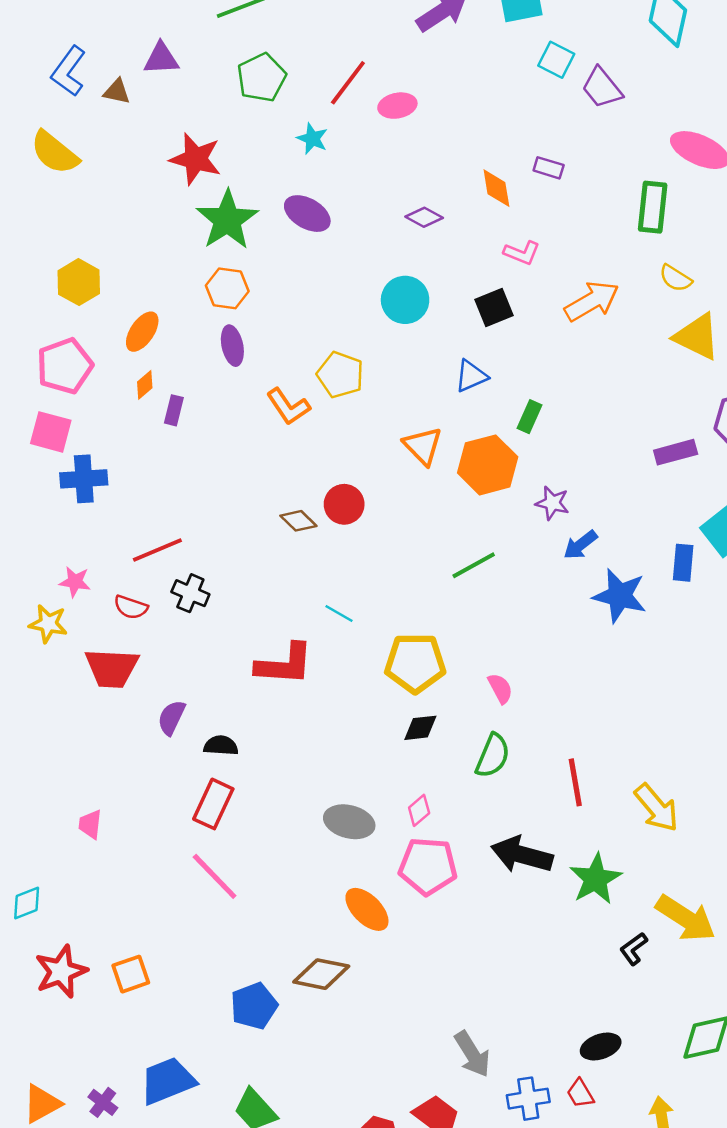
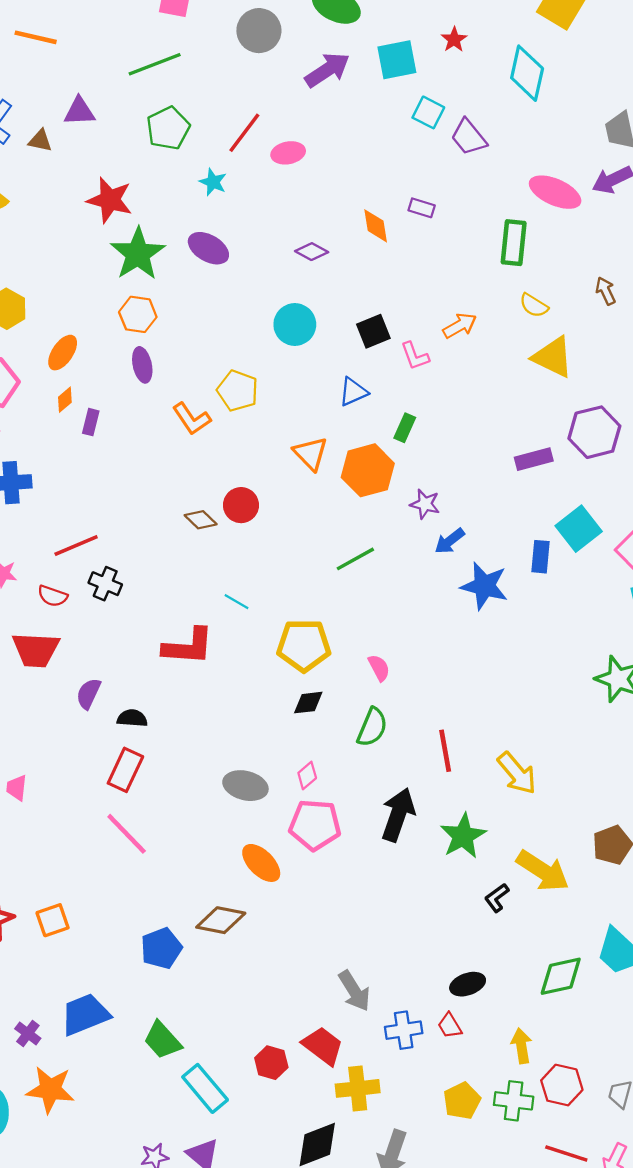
pink L-shape: (522, 253) -> (415, 356), moved, turned 48
orange arrow: (592, 301) -> (460, 326), size x0.7
black arrow: (522, 855) -> (398, 815), turned 94

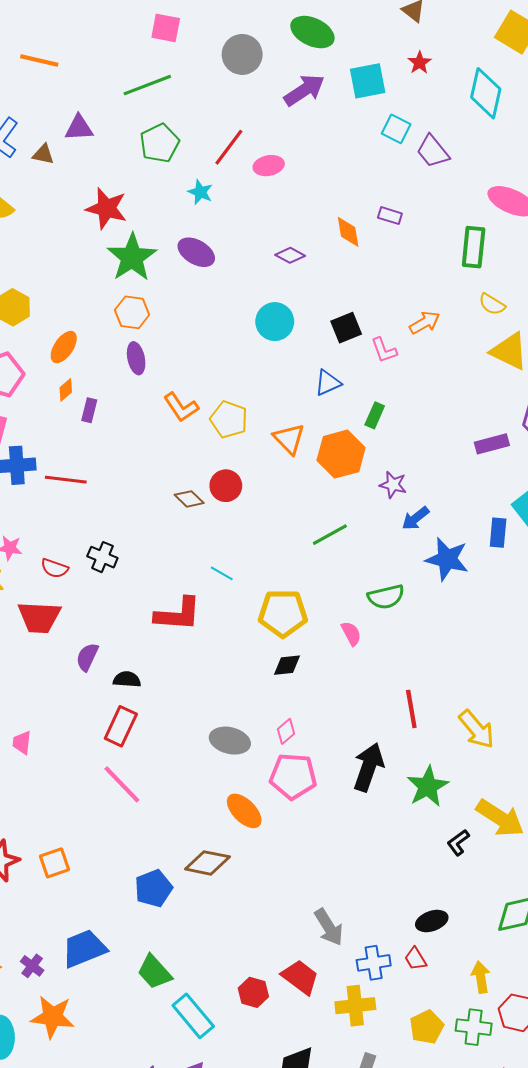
yellow pentagon: (238, 391) -> (229, 419), moved
red line: (76, 545) -> (66, 480), moved, turned 30
green semicircle: (372, 727) -> (386, 597), moved, turned 54
yellow cross: (358, 1088) -> (355, 1006), moved

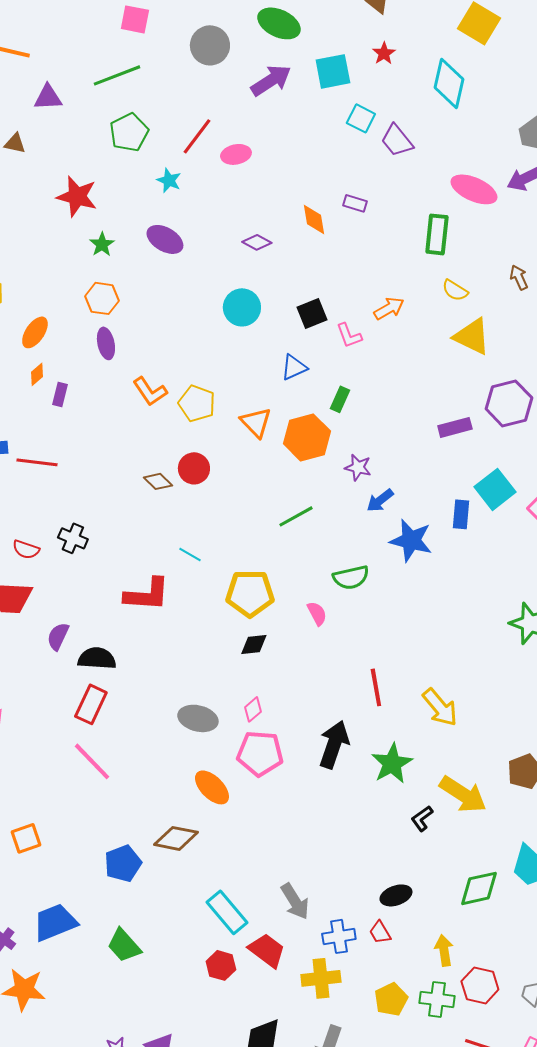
purple triangle: (79, 128) -> (48, 97), moved
green star: (132, 257) -> (102, 244), size x0.5
black semicircle: (127, 679) -> (97, 658), size x1.4
cyan rectangle: (193, 1016) -> (227, 912), moved

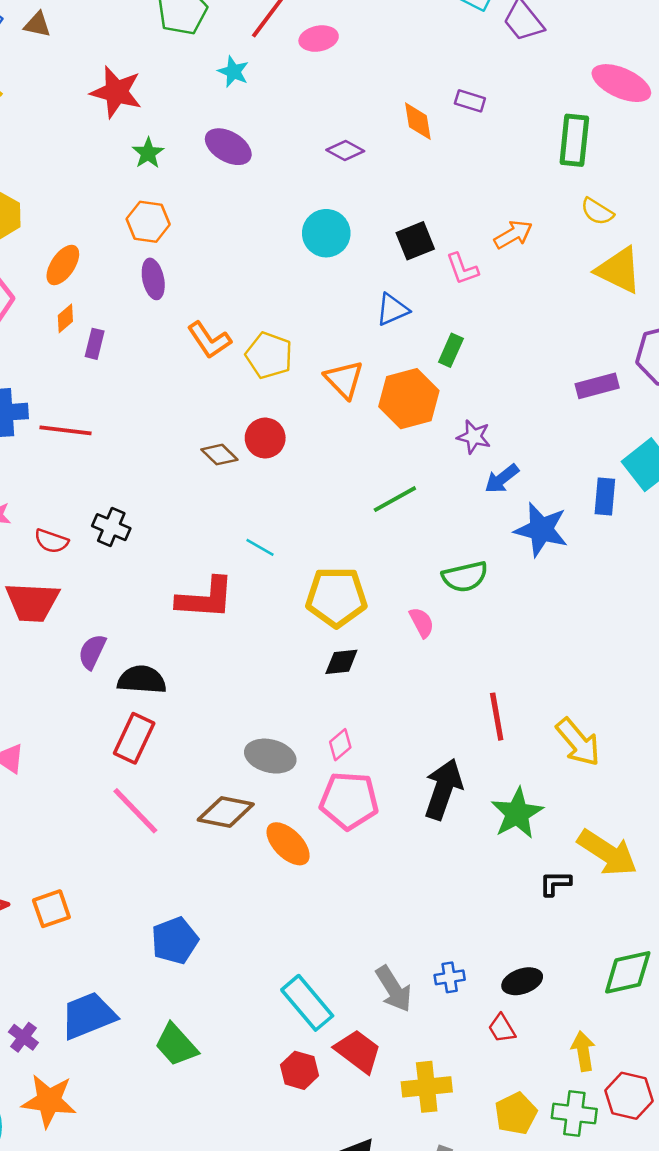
black L-shape: (422, 818) -> (555, 883), turned 36
brown diamond: (176, 838) -> (226, 812), moved
blue cross: (339, 936) -> (450, 977), moved, size x0.7

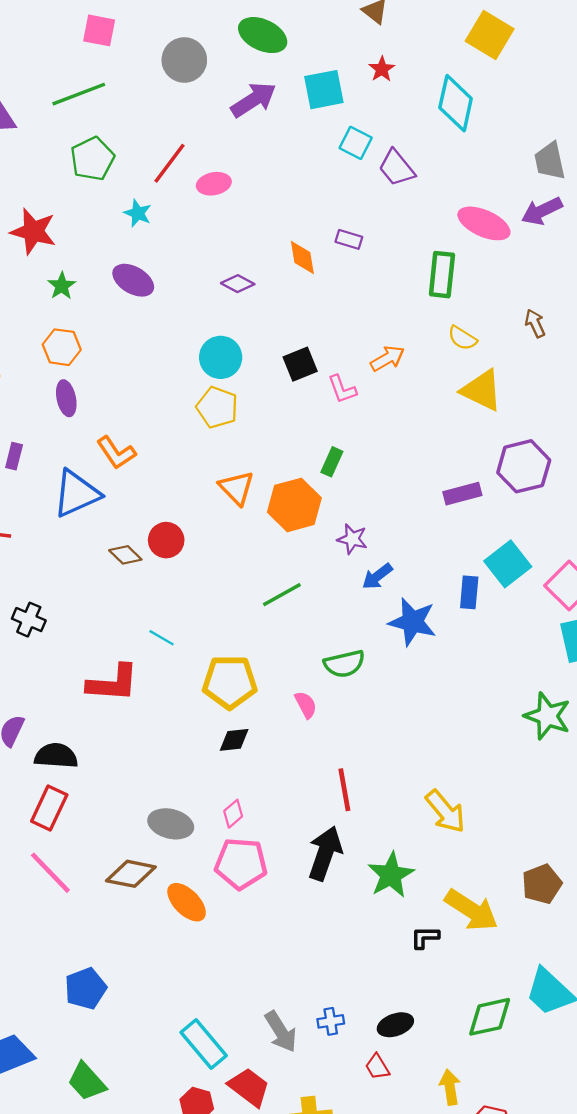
blue triangle: (392, 310) -> (76, 494), moved, size x1.6
yellow pentagon: (269, 355) -> (217, 407), moved
red line: (497, 717) -> (344, 790), moved

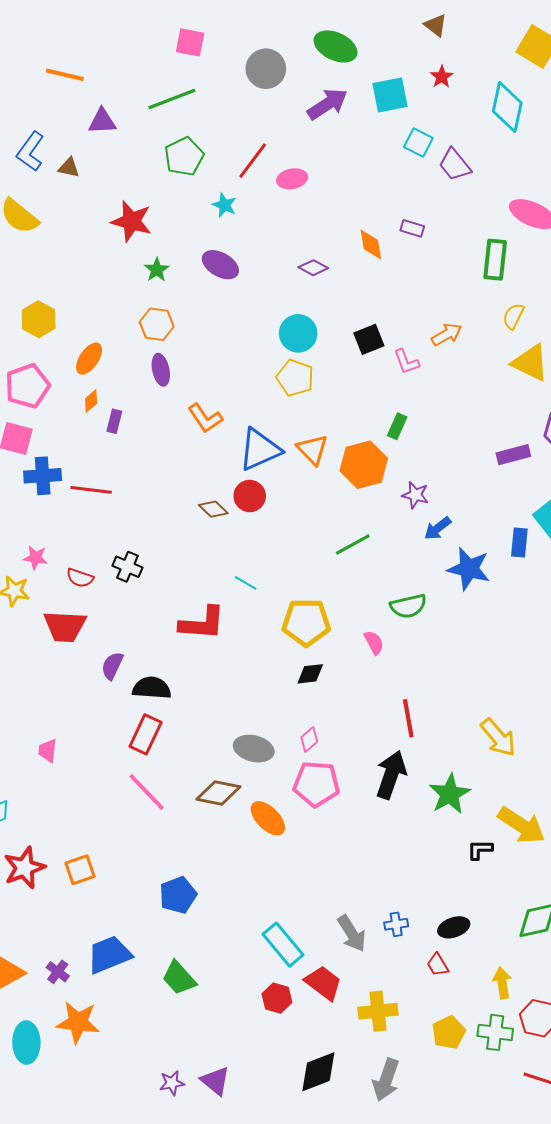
yellow semicircle: (462, 338) -> (513, 316), turned 84
blue triangle: (76, 494) -> (260, 450), moved

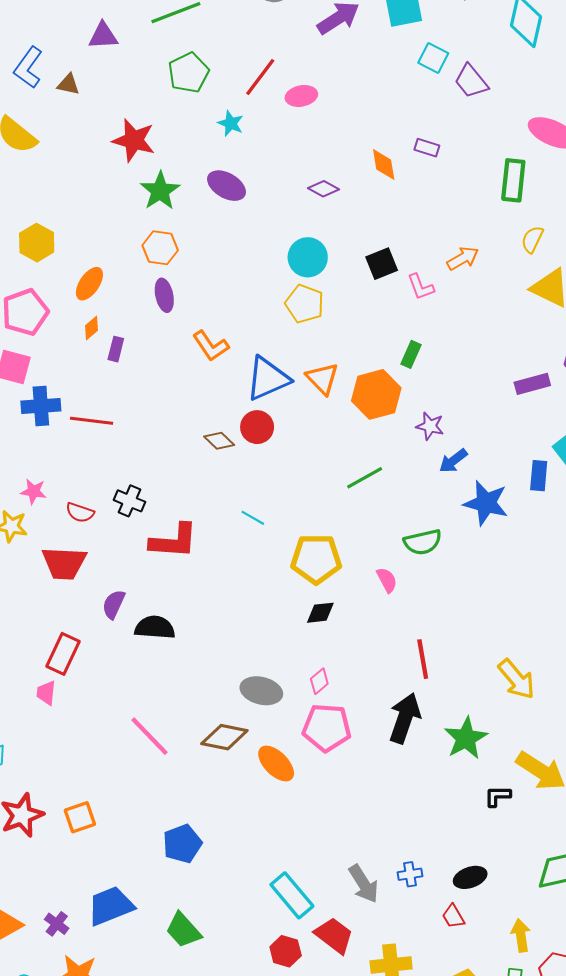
green star: (157, 270) -> (160, 191), size x1.5
red L-shape: (202, 623) -> (174, 541), moved
red rectangle: (146, 734) -> (63, 654), moved

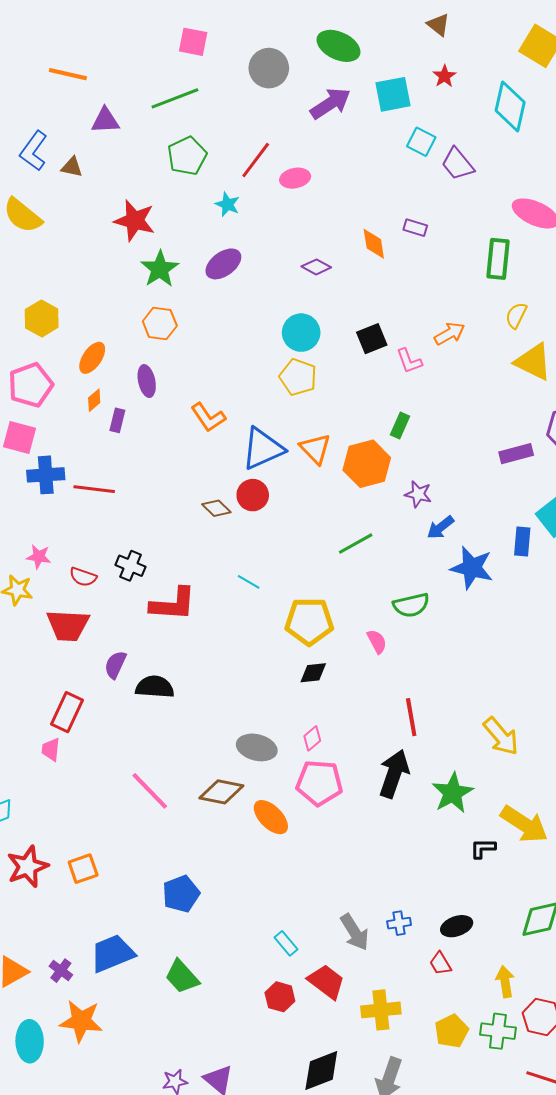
purple ellipse: (227, 186) -> (223, 264), turned -66
purple ellipse: (164, 295) -> (147, 381), moved
cyan rectangle: (292, 895) -> (286, 943), size x0.6

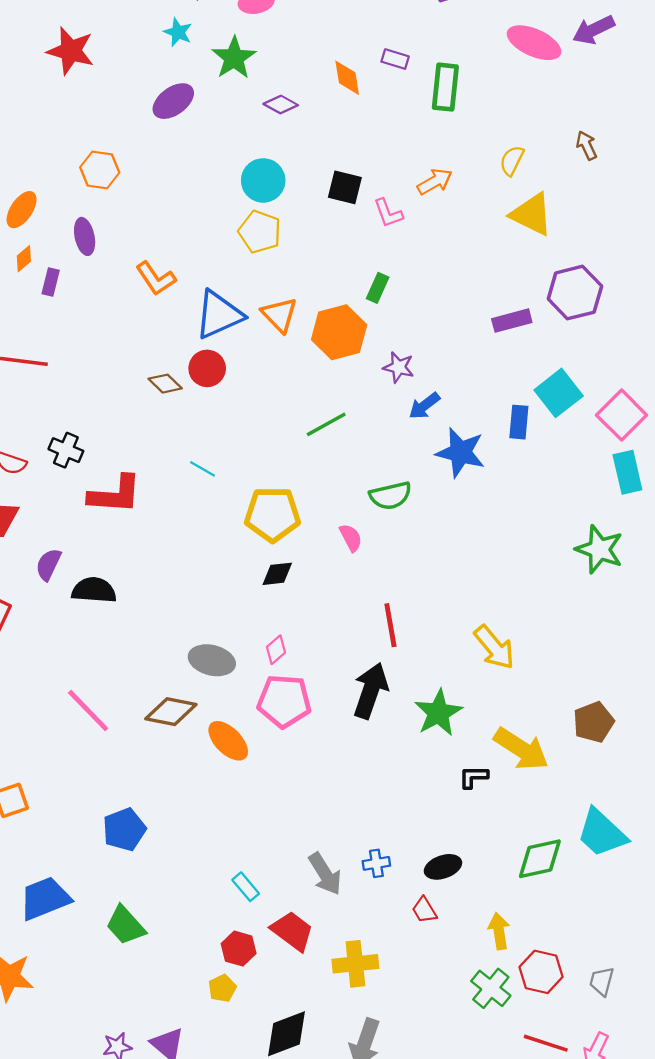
green rectangle: (498, 259) -> (445, 87), moved
green star: (160, 269) -> (234, 58), moved
black square: (372, 339) -> (345, 187), turned 36
yellow pentagon: (452, 1031) -> (222, 988), moved, size x0.7
green cross: (498, 1031) -> (491, 988), turned 32

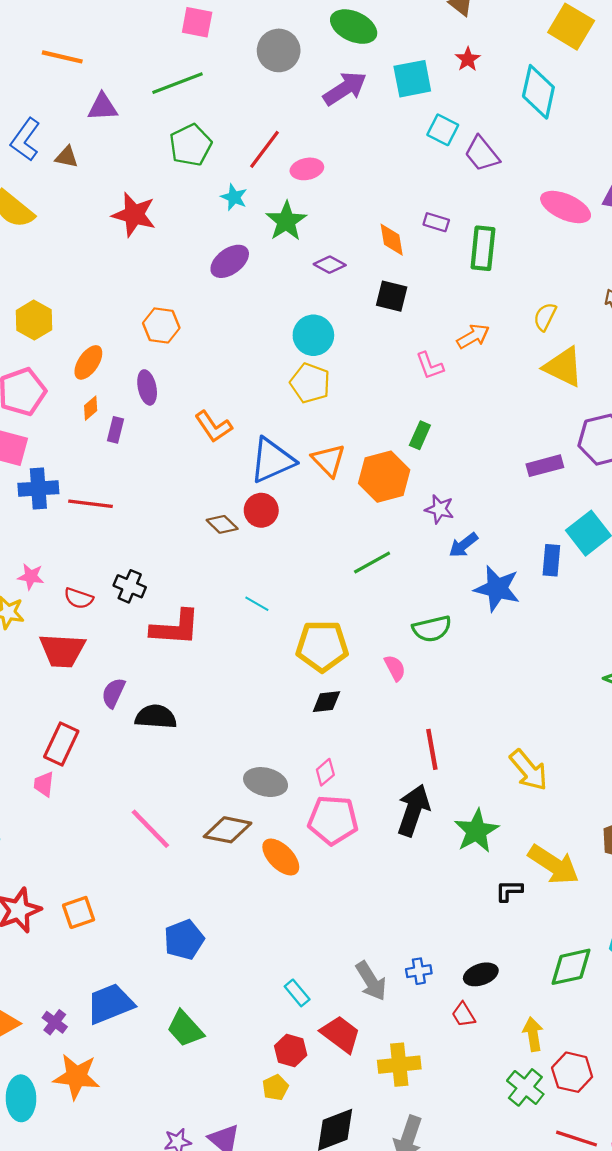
black square: (345, 187) -> (392, 296), moved

